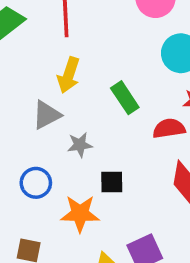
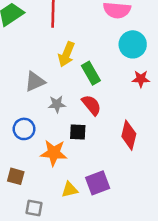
yellow arrow: (69, 75) -> (66, 54), moved
red semicircle: (169, 128) -> (91, 105), moved, turned 55

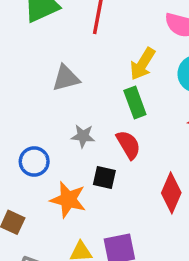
yellow arrow: (66, 54) -> (143, 64), moved
gray triangle: (35, 82) -> (66, 78), moved

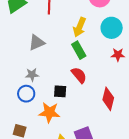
gray star: (83, 136) -> (32, 75), moved
black square: (104, 177) -> (60, 91), moved

